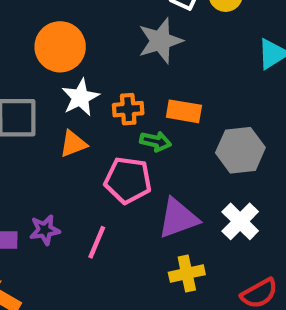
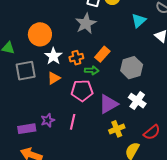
orange rectangle: (184, 111) -> (102, 54), turned -49

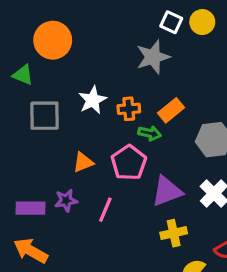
orange circle: (40, 34) -> (53, 40), moved
orange triangle: (54, 78) -> (83, 162), moved
pink pentagon: (82, 91) -> (129, 163), turned 30

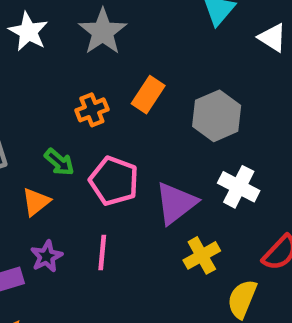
white star: (93, 100) -> (28, 32), moved
green arrow: (150, 133) -> (59, 162), moved, turned 45
orange triangle: (83, 162) -> (36, 202), moved

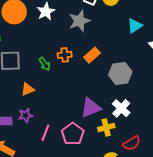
green arrow: (59, 162) -> (45, 64), moved
pink pentagon: (114, 181) -> (73, 134), moved
pink line: (102, 252) -> (45, 133), moved
yellow cross: (202, 255) -> (106, 128), moved

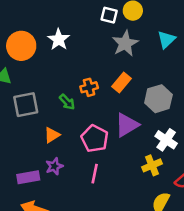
gray star: (79, 21) -> (125, 43), moved
purple triangle: (91, 108) -> (127, 125), moved
pink line: (45, 133) -> (95, 174), moved
pink pentagon: (73, 134) -> (95, 139), moved

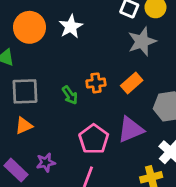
orange triangle: (52, 135) -> (24, 126), moved
purple rectangle: (28, 177) -> (16, 170), turned 45

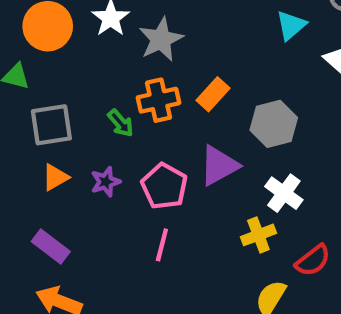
gray star: (142, 42) -> (161, 39), moved
orange cross: (96, 83) -> (158, 100), size x1.4
purple star: (46, 162) -> (106, 182), moved

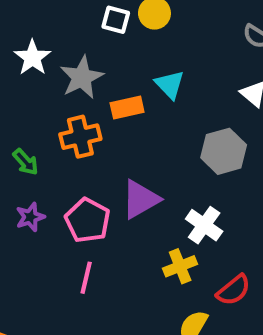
cyan triangle: (291, 25) -> (170, 85), moved, turned -32
orange rectangle: (213, 94) -> (127, 108), moved, turned 36
green arrow: (121, 123) -> (26, 162), moved
gray hexagon: (274, 124) -> (224, 151), moved

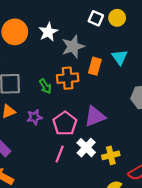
orange rectangle: (127, 108) -> (95, 66), turned -70
green arrow: (26, 162) -> (45, 86), moved
white cross: (204, 225) -> (86, 148), moved

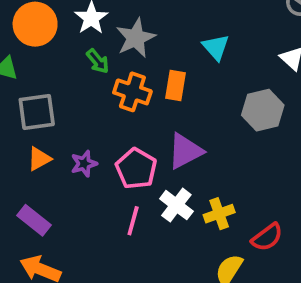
orange rectangle: (95, 66) -> (176, 85), moved
orange cross: (68, 78) -> (132, 92), turned 30
green arrow: (45, 86) -> (98, 61), moved

